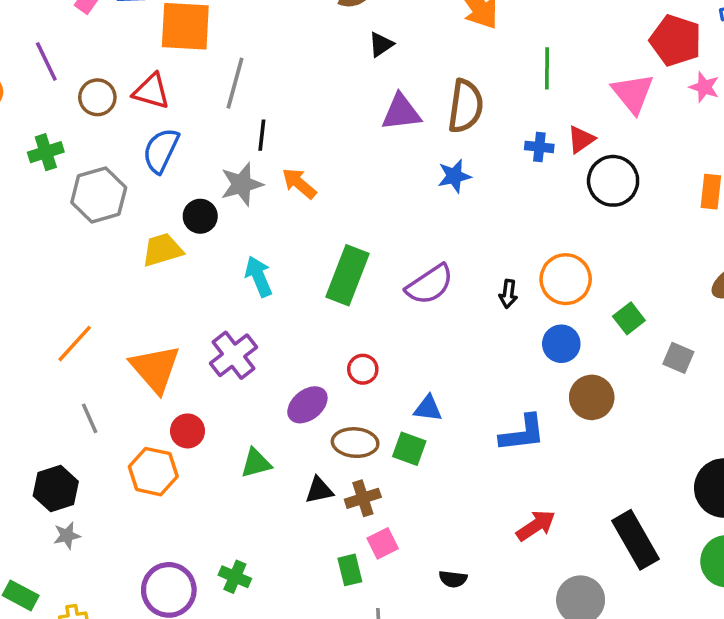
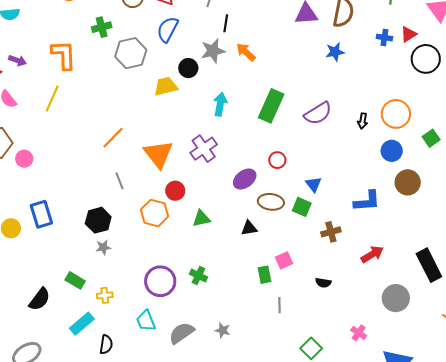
cyan arrow: (259, 276) -> (220, 104), turned 30
blue triangle: (428, 408) -> (314, 184), turned 42
green triangle: (256, 463) -> (201, 219), moved
brown cross: (363, 498) -> (331, 232), moved

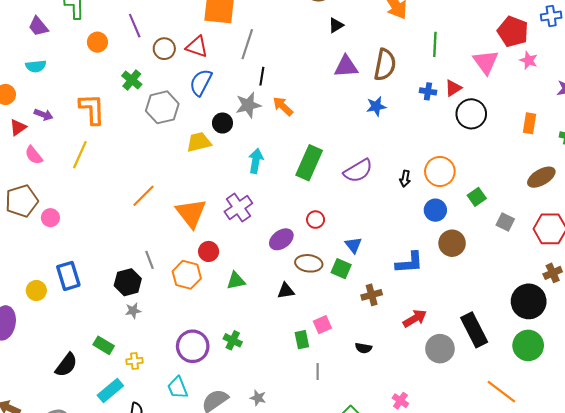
green cross: (102, 27) -> (132, 80), turned -36
gray line: (120, 181) -> (150, 260), moved
gray circle: (396, 298) -> (440, 349), moved

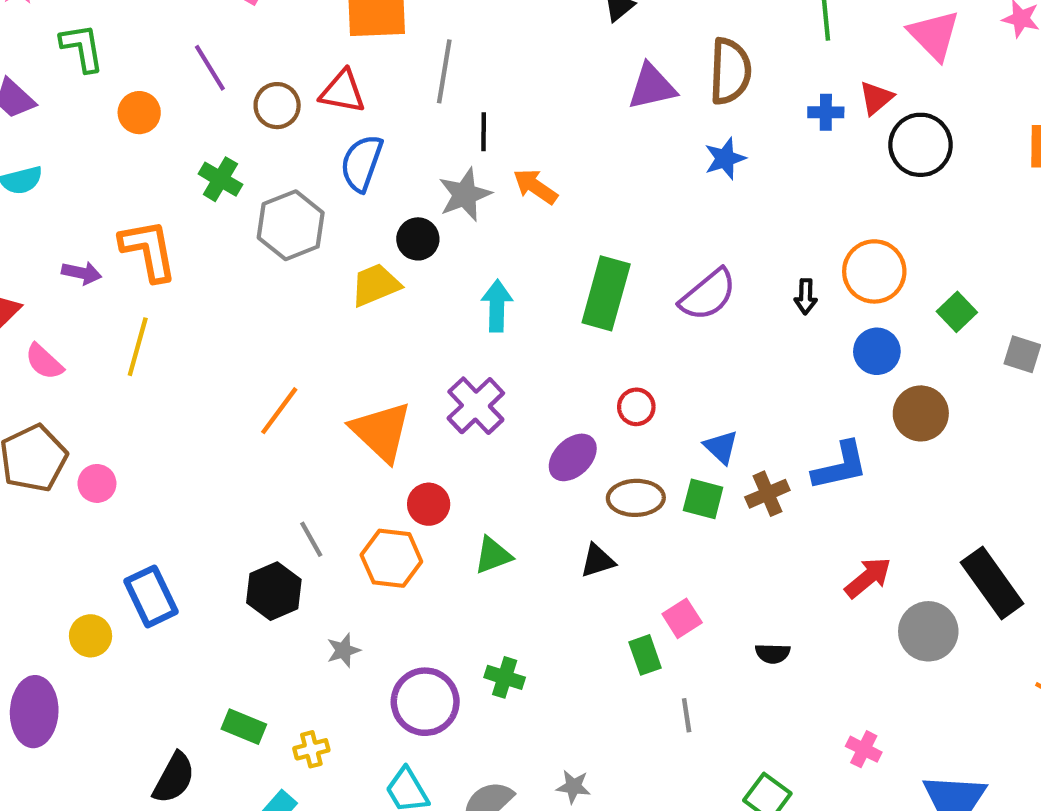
purple arrow: (44, 115) -> (82, 273), moved
brown cross: (372, 295) -> (767, 494), moved
gray star: (133, 311) -> (343, 650), moved

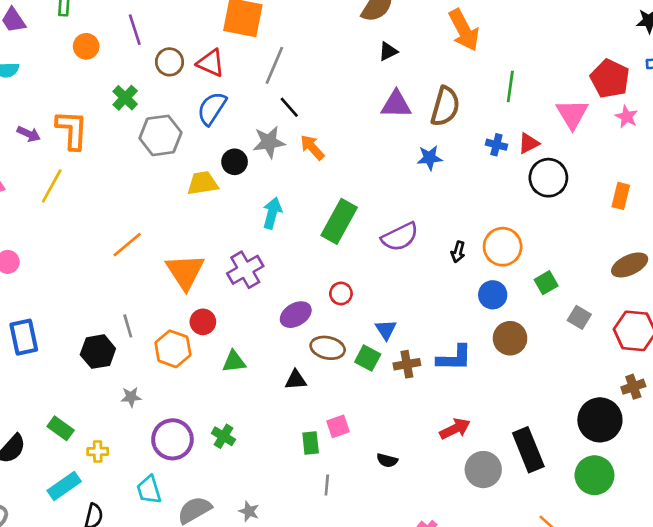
black line: (484, 132) -> (289, 107), turned -55

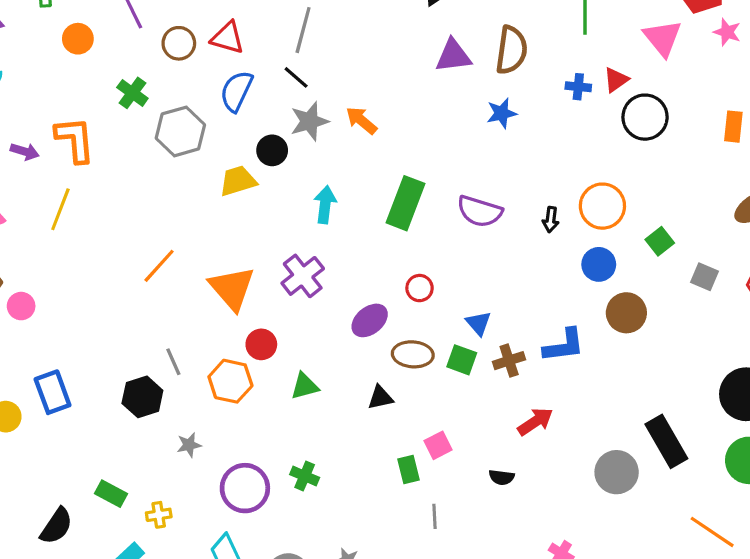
black line: (289, 107) -> (296, 77), moved
purple semicircle: (400, 237) -> (480, 211), turned 51
red arrow: (455, 429) -> (535, 422), moved

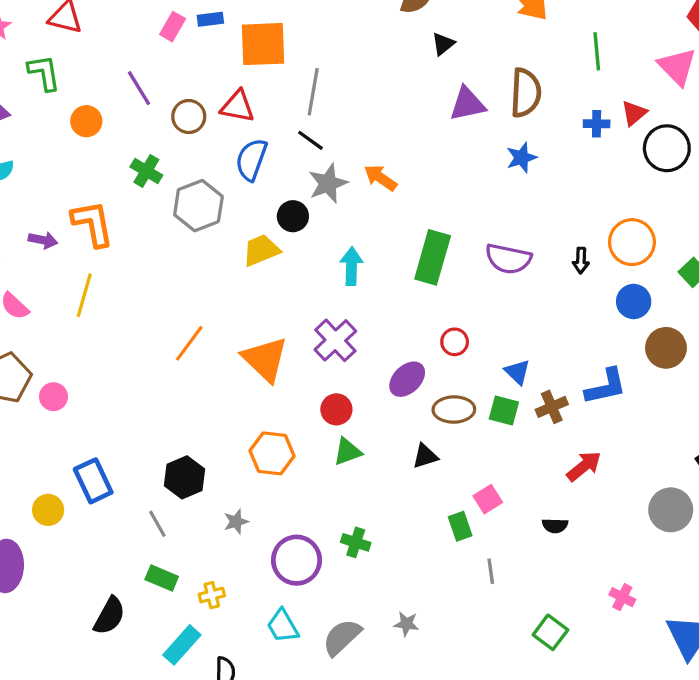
red circle: (261, 344) -> (336, 409), moved
gray line: (173, 362) -> (157, 524), moved

